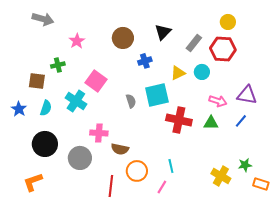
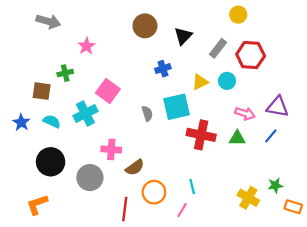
yellow circle: (228, 22) -> (238, 15), moved
brown circle: (123, 38) -> (145, 26), moved
cyan cross: (76, 101) -> (85, 113), turned 30
cyan semicircle: (46, 108) -> (52, 121), turned -84
brown semicircle: (120, 149) -> (135, 167), turned -48

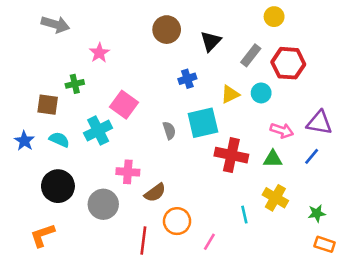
cyan line: (192, 187) -> (244, 215), moved
yellow cross: (248, 198) -> (275, 198), moved
orange rectangle: (293, 207) -> (325, 244), moved

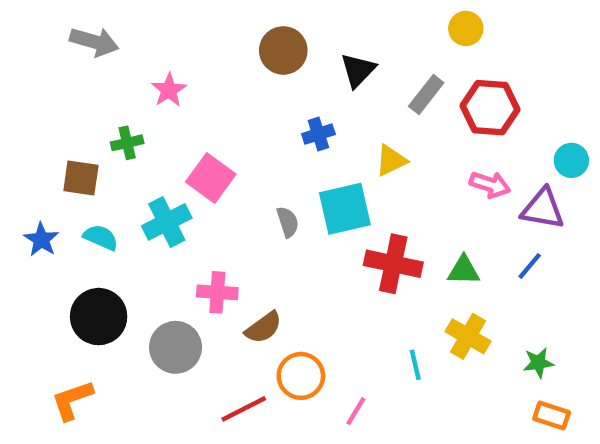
cyan circle: (261, 93) -> (571, 160), moved
pink arrow: (282, 130) -> (490, 185), moved
red line: (143, 240) -> (244, 409), turned 56

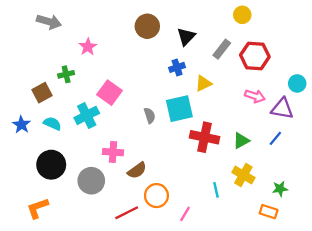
blue cross: (318, 134) -> (177, 67), moved
brown square: (81, 178) -> (42, 93), turned -36
green triangle: (464, 270) -> (241, 141), turned -30
orange rectangle: (552, 415) -> (269, 212), moved

